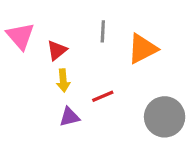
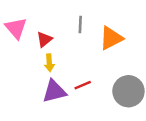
red line: (103, 96) -> (83, 85), moved
purple triangle: (70, 117) -> (54, 91), size x1.5

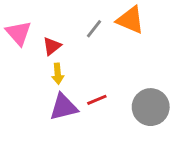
gray line: (80, 24) -> (94, 29), turned 35
orange triangle: (111, 38) -> (130, 20), moved, turned 50

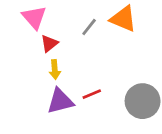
pink triangle: (18, 33) -> (34, 17), moved

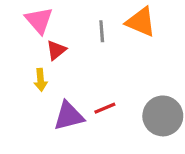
gray line: (89, 27) -> (102, 31), turned -42
yellow arrow: (55, 70) -> (41, 80), moved

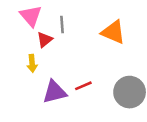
orange triangle: (141, 22) -> (113, 32), moved
gray line: (102, 31) -> (62, 25), moved

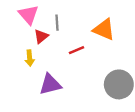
red line: (83, 86) -> (76, 50), moved

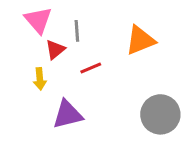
orange triangle: (104, 30) -> (140, 40), turned -45
red line: (76, 50) -> (91, 68), moved

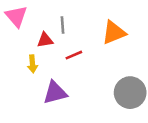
pink triangle: (38, 20) -> (16, 16), moved
red triangle: (55, 49) -> (45, 40), turned 30

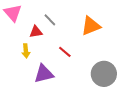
gray line: (63, 25) -> (50, 20), turned -40
red line: (74, 55) -> (65, 52), moved, turned 64

